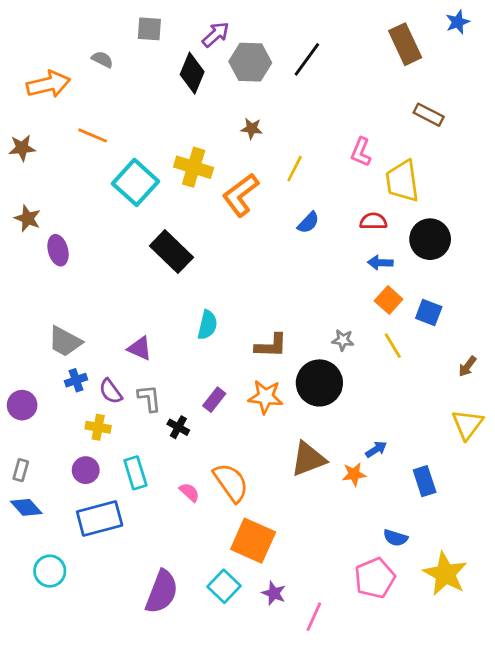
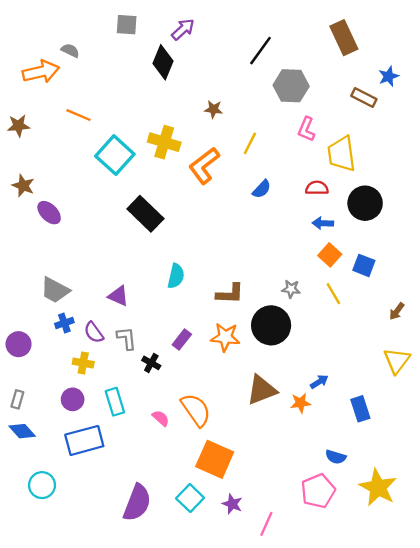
blue star: (458, 22) -> (389, 76), moved
gray semicircle: (102, 59) -> (70, 51), moved
gray hexagon: (250, 62) -> (291, 86), moved
purple ellipse: (58, 250) -> (49, 213), turned -30

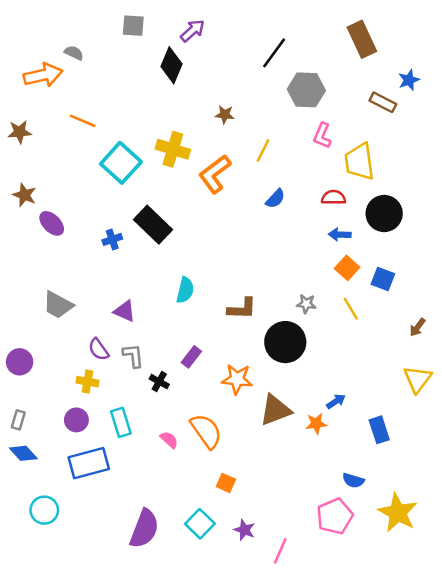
blue cross: (64, 323) -> (112, 239), moved
orange star: (225, 337) -> (237, 379), moved
orange square: (215, 459) -> (226, 483), size x0.5

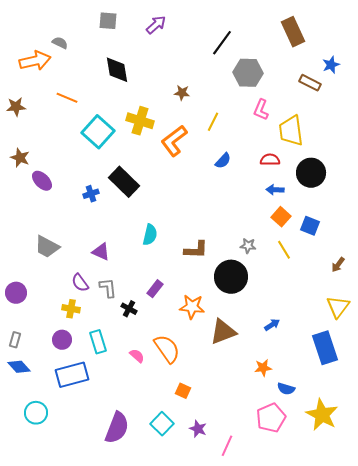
black diamond: (172, 65) -> (117, 70), moved, turned -32
orange star: (316, 424) -> (263, 368), moved
blue rectangle: (379, 430) -> (325, 348), moved, size x1.5

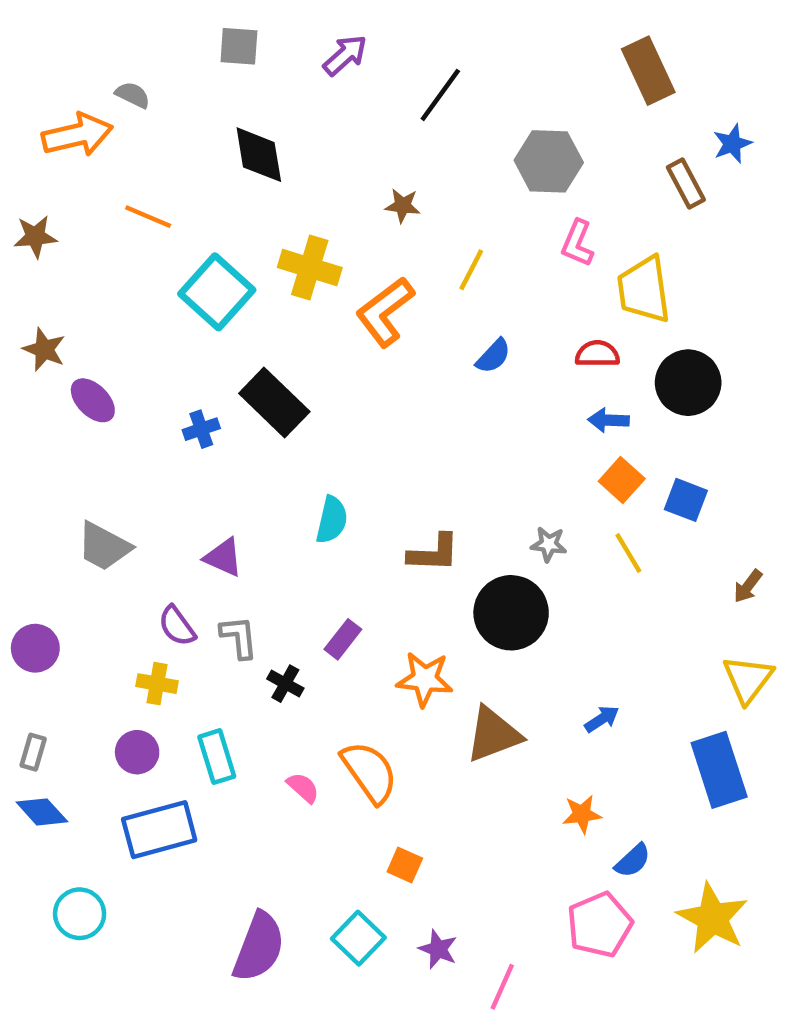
black line: (222, 43) -> (440, 95), moved
brown rectangle: (310, 83) -> (686, 183), turned 35
blue semicircle: (286, 389) -> (633, 861), turned -60

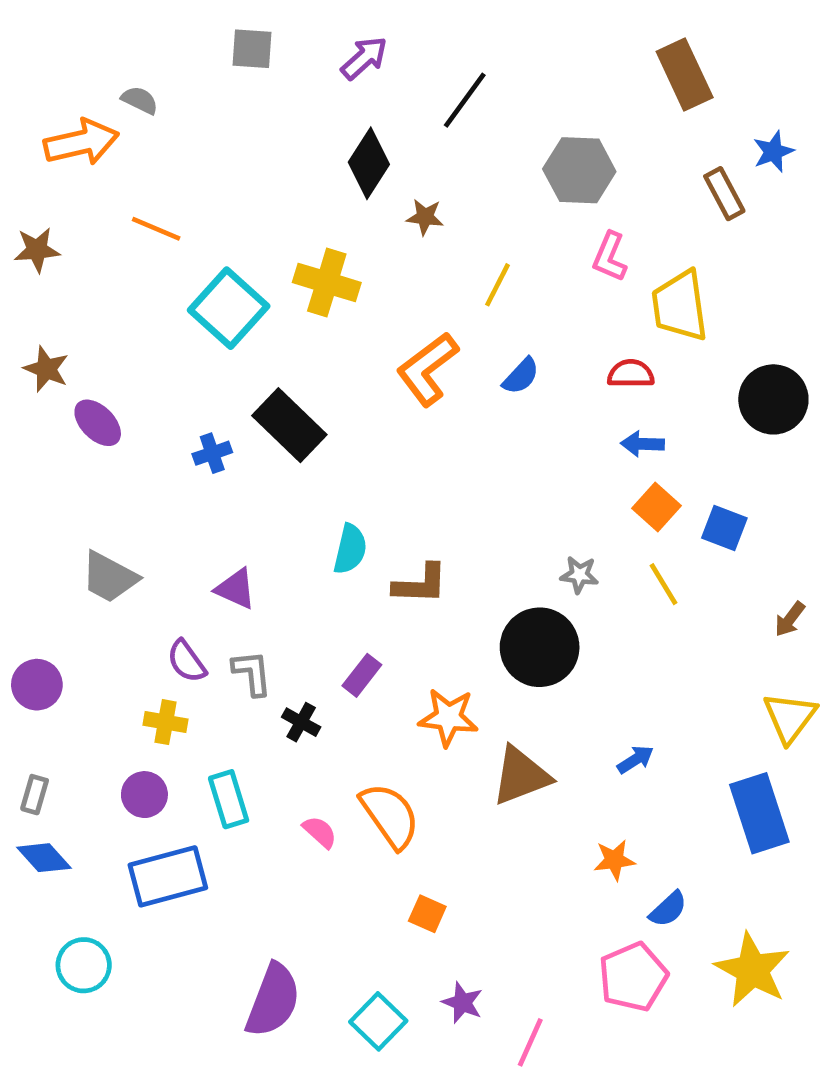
black diamond: (259, 155) -> (369, 163), moved, turned 42
orange L-shape: (385, 312) -> (427, 369), moved
black circle: (688, 383) -> (773, 399), moved
brown L-shape: (434, 553) -> (420, 584), moved
cyan square: (358, 938) -> (378, 1021), moved

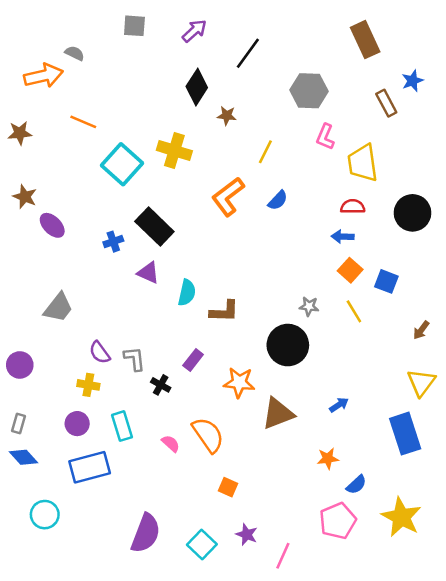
red semicircle: (631, 374) -> (353, 207), moved
gray trapezoid: (109, 577) -> (58, 308), turned -80
purple triangle: (236, 589) -> (148, 273), moved

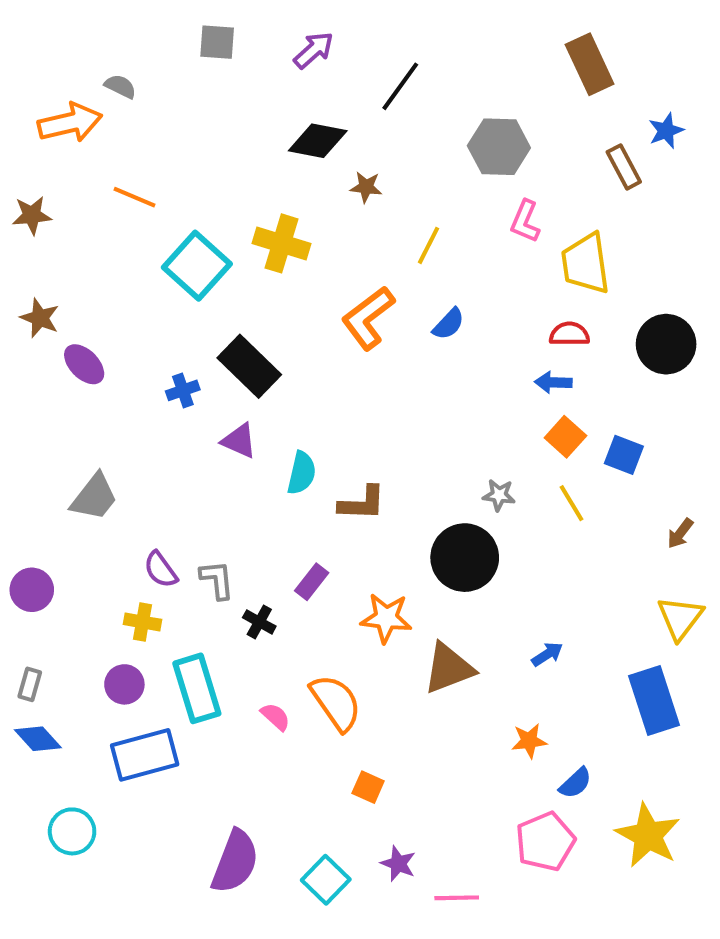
black diamond: (197, 87) -> (318, 141), turned 68
cyan rectangle: (122, 426) -> (197, 688), size x1.4
pink line: (283, 556) -> (457, 898), turned 65

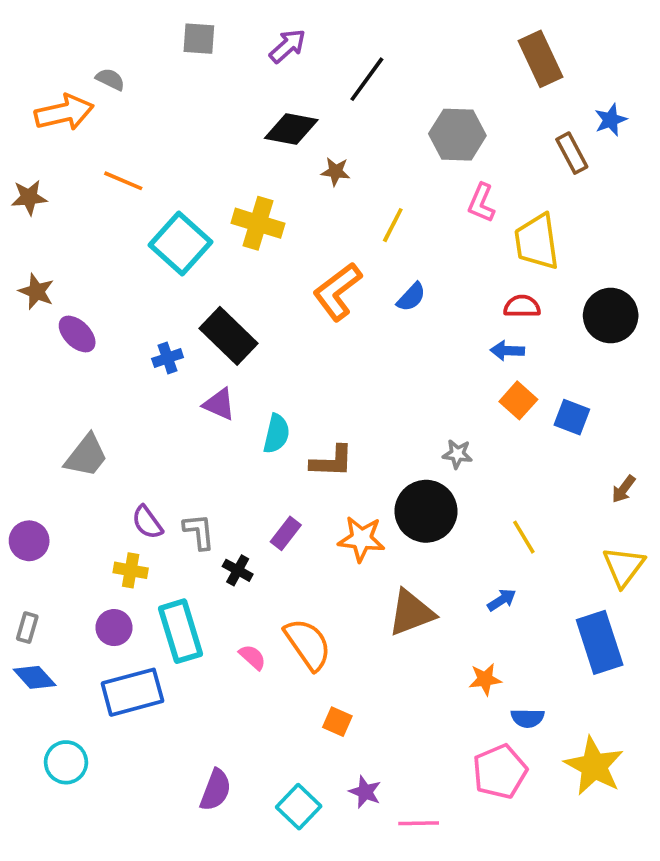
yellow line: (571, 503) -> (524, 537), moved
orange star: (386, 618) -> (361, 539), moved
blue semicircle: (575, 783) -> (528, 718), turned 44
purple semicircle: (235, 862) -> (216, 790), size x0.7

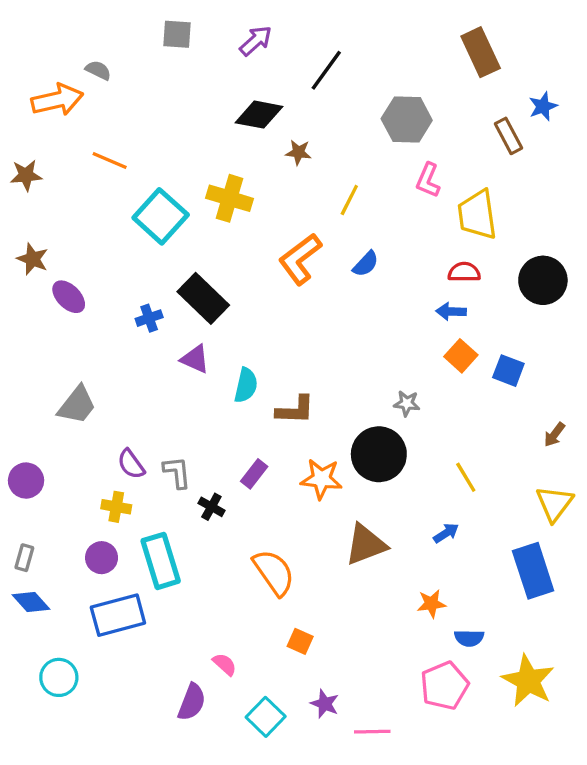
pink semicircle: (252, 657) -> (225, 664), moved

